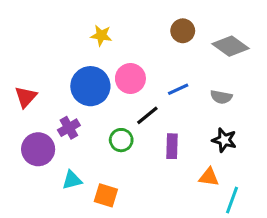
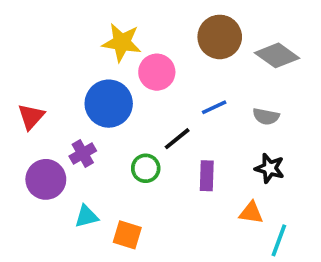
brown circle: (183, 31) -> (220, 37), size x1.5
yellow star: (101, 35) -> (122, 43), size x1.5
pink circle: (130, 78) -> (157, 72), moved

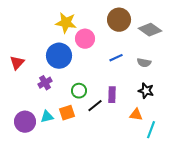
black line: (177, 139) -> (95, 106), moved
purple circle: (46, 179) -> (25, 122), moved
orange square: (127, 235) -> (67, 113), moved, turned -35

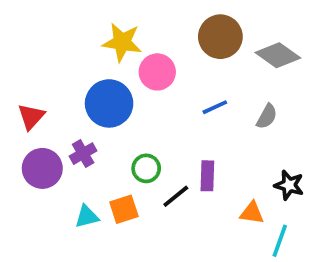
gray semicircle: (144, 63) -> (267, 116), turned -72
black star: (146, 91) -> (289, 185), moved
purple circle: (25, 122) -> (42, 168), moved

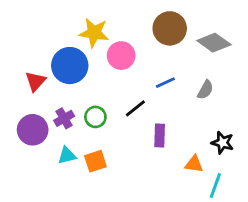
blue circle: (109, 103) -> (70, 66), moved
red triangle: (31, 116) -> (35, 81), moved
green circle: (146, 168) -> (95, 117), moved
black line: (176, 196) -> (135, 108), moved
cyan triangle: (87, 217) -> (67, 155), moved

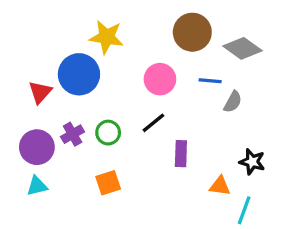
pink circle: (121, 56) -> (160, 79), moved
blue line: (165, 83) -> (210, 81), moved, turned 30
cyan triangle: (67, 155) -> (37, 186), moved

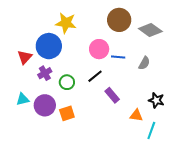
blue line: (210, 81) -> (118, 57), moved
purple cross: (73, 134) -> (45, 73), moved
purple circle: (37, 147) -> (45, 105), moved
purple rectangle: (181, 154) -> (112, 95), turned -42
cyan triangle: (37, 186) -> (23, 99), moved

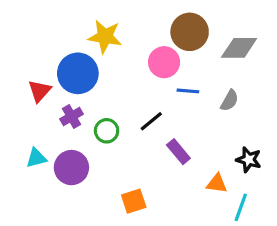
gray diamond: (150, 30) -> (239, 48), turned -35
pink circle: (99, 49) -> (164, 62), moved
orange square: (67, 113) -> (134, 201), moved

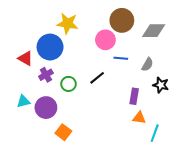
red triangle: (40, 91) -> (25, 58), turned -42
purple rectangle: (178, 152) -> (134, 96), moved, turned 49
black star: (249, 160) -> (161, 85), moved
orange square: (134, 201) -> (63, 132), moved, turned -35

